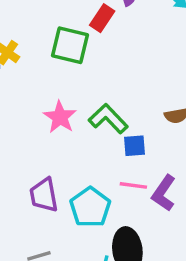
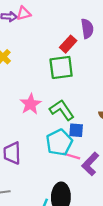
green square: (70, 45) -> (61, 67), moved, turned -30
cyan pentagon: (90, 207) -> (59, 142), moved

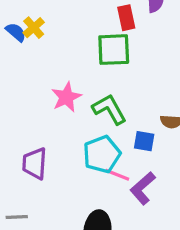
red rectangle: (68, 44) -> (126, 18), turned -60
blue square: (76, 130) -> (144, 141), moved

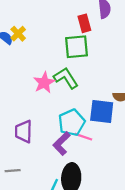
green L-shape: (109, 109) -> (66, 78), moved
blue square: (144, 141) -> (102, 111), size x1.6
purple L-shape: (143, 188) -> (62, 144), moved

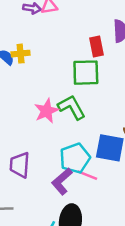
yellow cross: (18, 34) -> (21, 54), turned 35

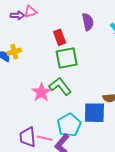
red rectangle: (96, 47) -> (60, 37), moved
pink line: (87, 175) -> (45, 138), moved

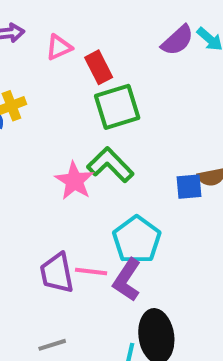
pink triangle: (30, 12) -> (59, 47), moved
purple semicircle: (88, 22) -> (177, 40), moved, turned 66
blue square: (94, 113) -> (189, 187), moved, size x0.6

